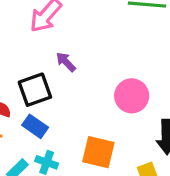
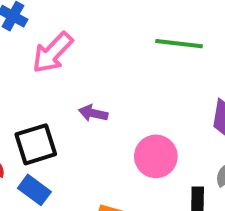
purple arrow: (66, 62) -> (93, 113), moved, turned -35

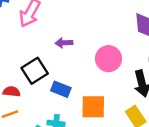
blue rectangle: (34, 190) -> (61, 89), moved

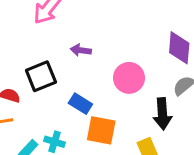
blue rectangle: (61, 89) -> (80, 104), moved

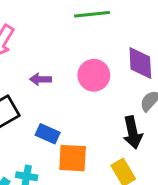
pink circle: (129, 78) -> (94, 75), moved

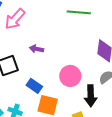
pink circle: (94, 75) -> (70, 76), moved

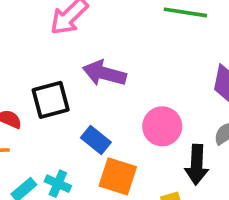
purple arrow: (36, 49) -> (104, 73), size x1.6

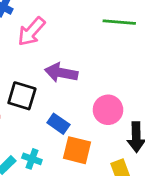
black square: (51, 100) -> (22, 96), turned 36

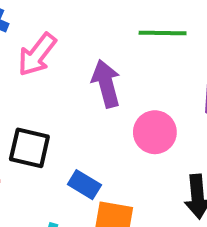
purple arrow: (61, 73) -> (106, 84), moved, turned 68
pink circle: (108, 110) -> (155, 132), moved

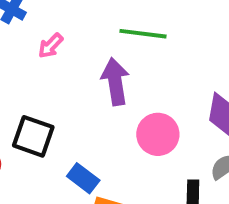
green line: (163, 33) -> (143, 34), moved
pink arrow: (37, 55) -> (51, 46), size x0.6

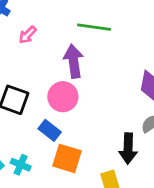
pink circle: (158, 134) -> (63, 97), moved

